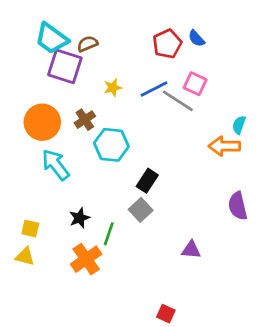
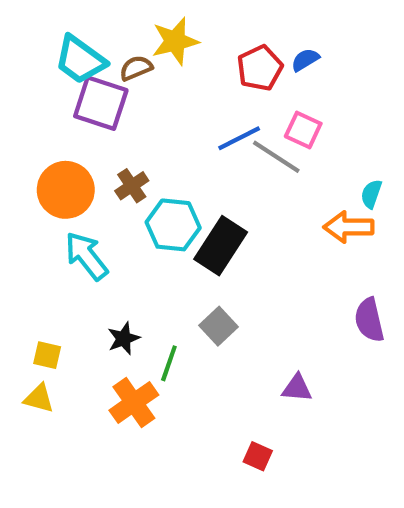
blue semicircle: (196, 38) -> (305, 60), turned 102
yellow star: (113, 88) -> (175, 41), moved, size x1.6
black rectangle: (147, 181) -> (221, 246), moved, size x1.5
red square: (166, 314) -> (258, 456), moved

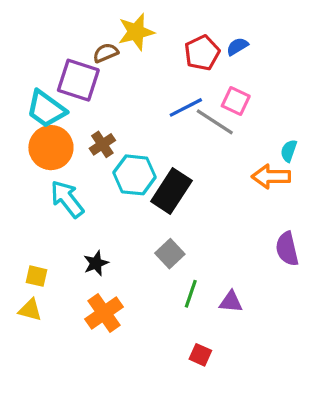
cyan trapezoid: (80, 60) -> (46, 109), moved
green line: (169, 363) -> (191, 294), moved

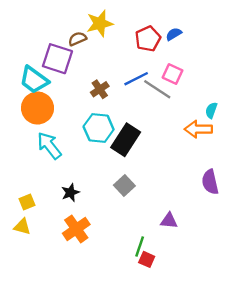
brown cross: (102, 144) -> (100, 89), moved
yellow square: (37, 276) -> (27, 202), turned -35
green line: (191, 294) -> (140, 247), moved

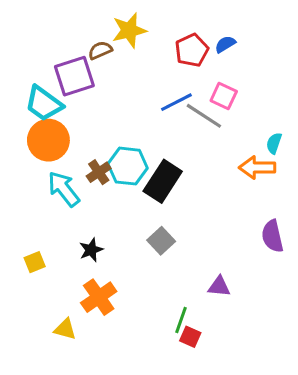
purple square: (57, 59) -> (74, 76), turned -36
brown cross: (100, 89) -> (99, 172), moved
yellow triangle: (22, 227) -> (65, 329), moved

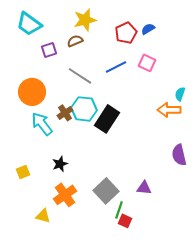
brown semicircle: (100, 50) -> (75, 41), moved
purple square: (74, 76) -> (49, 50), size x0.6
cyan trapezoid: (44, 104) -> (29, 24), moved
gray line: (204, 116) -> (80, 76), moved
gray square: (161, 241) -> (106, 191), moved, size x1.4

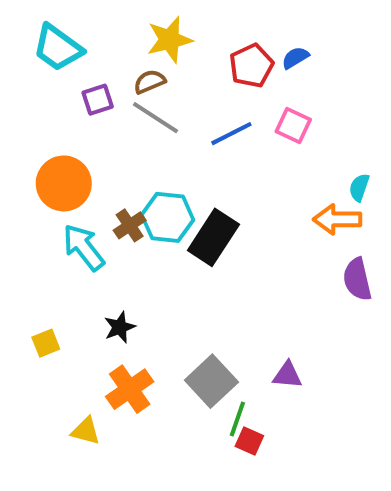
gray line: (80, 76) -> (156, 118), moved
purple semicircle: (179, 155) -> (357, 279), moved

